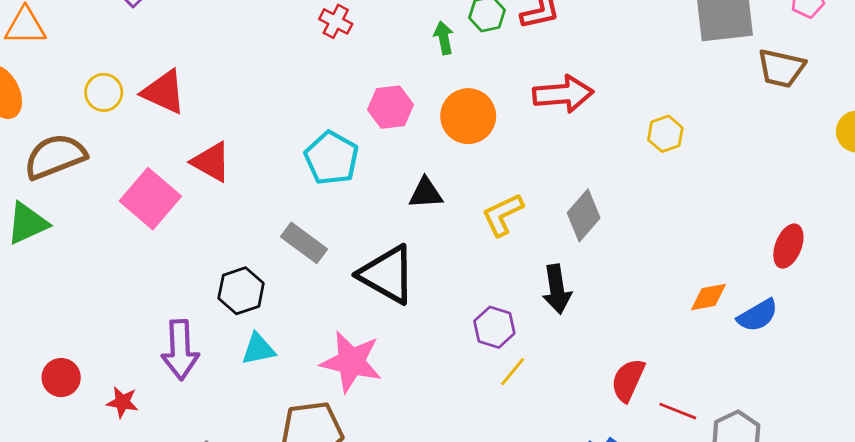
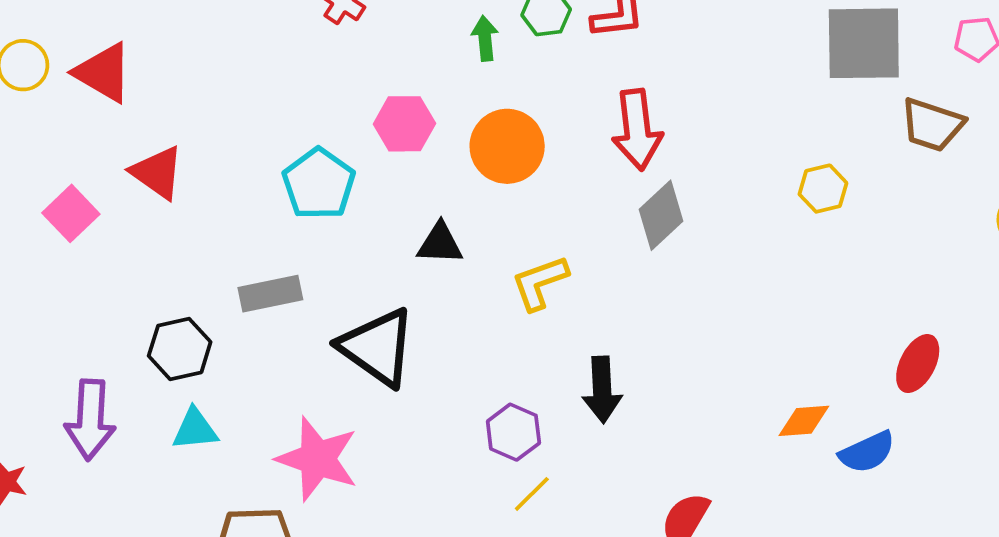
red arrow: (563, 94) -> (637, 130), turned 82
yellow hexagon: (665, 134) -> (823, 189), moved
pink square: (150, 199) -> (71, 213), size x0.7
gray diamond: (584, 215) -> (661, 215), moved
gray rectangle: (304, 243) -> (270, 294), turned -54

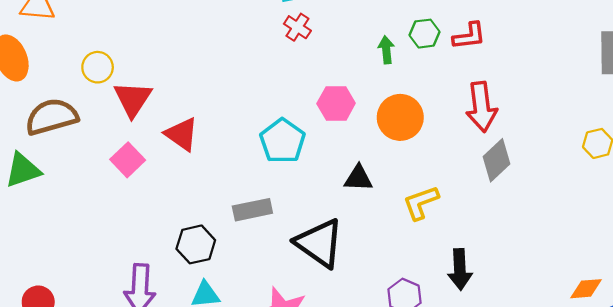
red triangle: (103, 73) -> (133, 99), moved, turned 33

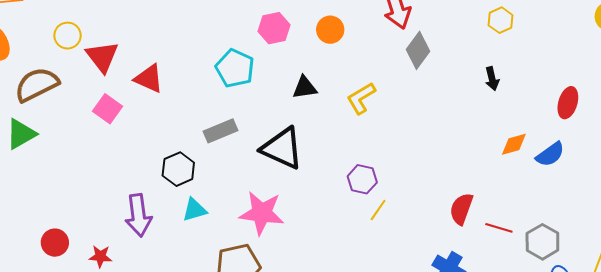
orange circle: (400, 117) -> (330, 30), size x0.7
black arrow: (460, 269) -> (492, 79), moved, size x0.7

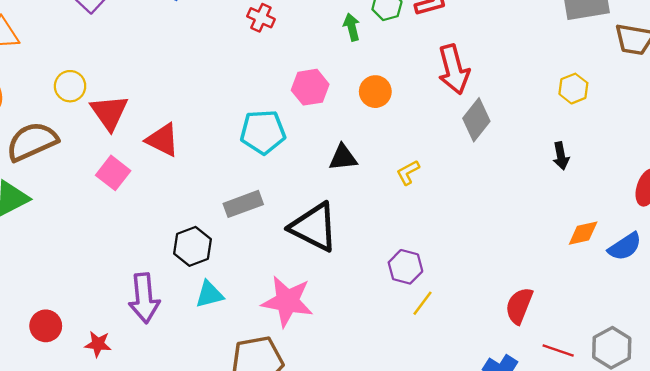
cyan pentagon: (235, 68) -> (263, 132), turned -30
yellow L-shape: (361, 98) -> (408, 172), size x0.7
red line: (499, 228) -> (558, 351), moved

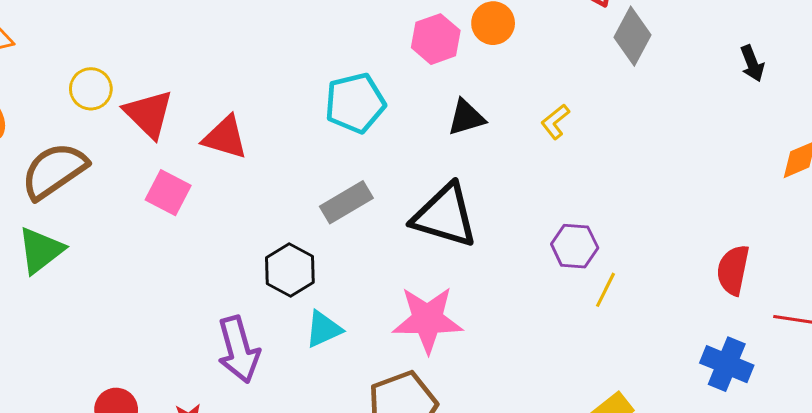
pink hexagon: (310, 87) -> (436, 39), moved

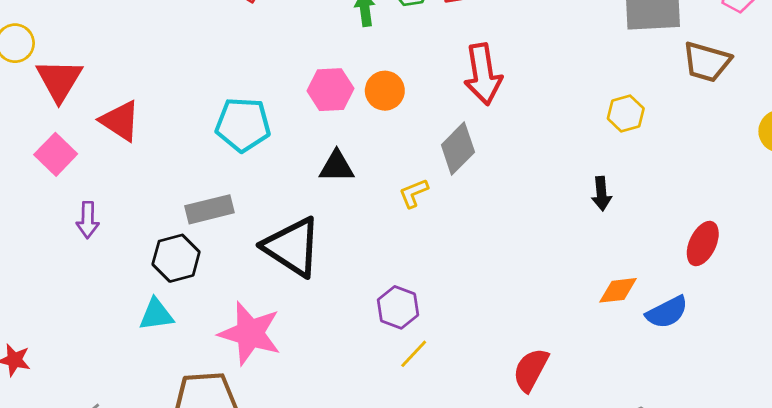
gray diamond: (632, 36) -> (458, 148), moved
black hexagon: (290, 270) -> (176, 258), moved
purple arrow: (239, 350) -> (88, 220), moved, size x0.6

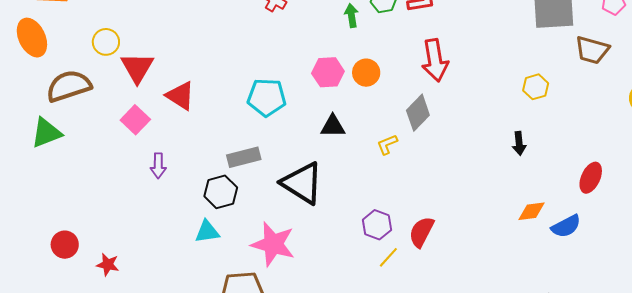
red semicircle: (531, 370) -> (421, 232), moved

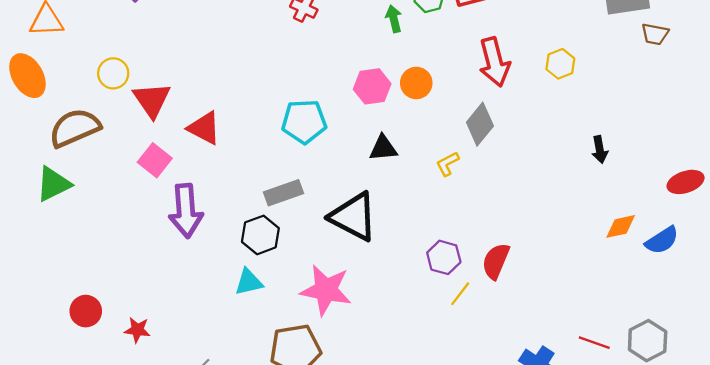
brown trapezoid: (592, 50) -> (655, 34), moved, size x0.7
yellow hexagon: (536, 87) -> (560, 64), moved
purple arrow: (158, 166) -> (186, 211), size x1.8
red ellipse: (591, 178) -> (686, 182), turned 52

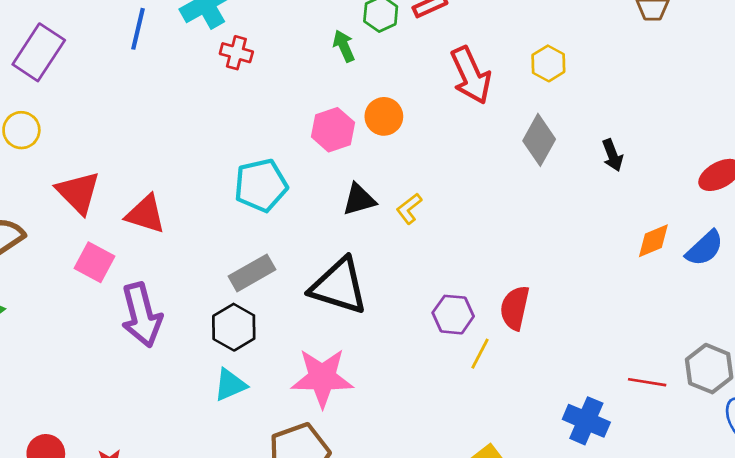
yellow circle: (113, 73) -> (21, 130), moved
gray diamond: (480, 124) -> (539, 140), moved
yellow L-shape: (448, 164) -> (409, 209), moved

